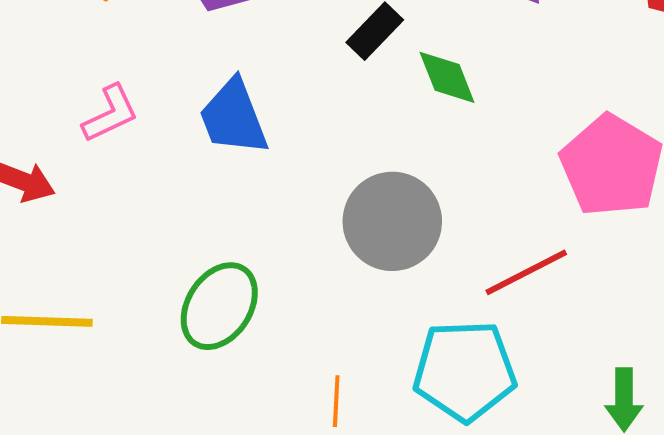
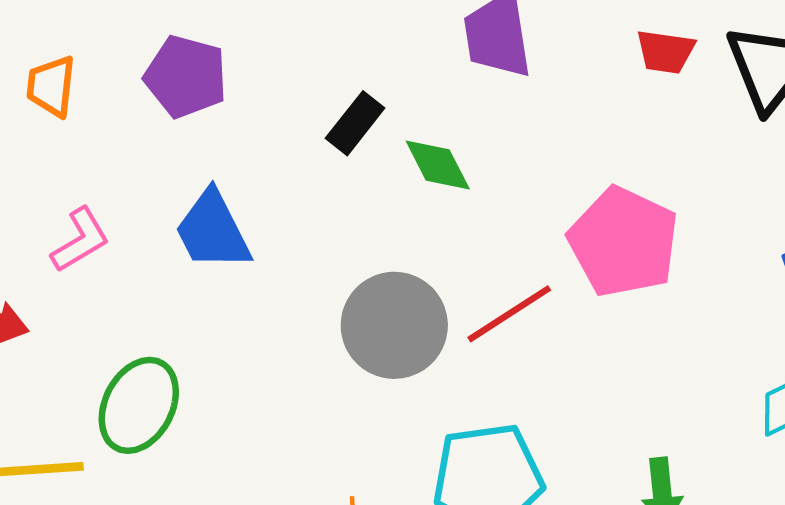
red line: (526, 272) -> (509, 314), moved
green ellipse: (219, 306) -> (139, 405), moved

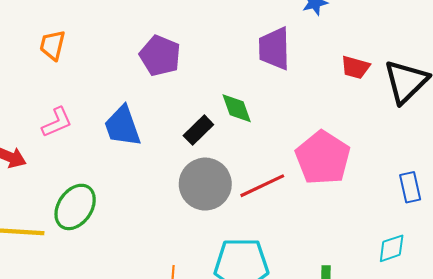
purple pentagon: (186, 77) -> (160, 56), moved
black rectangle: (355, 123) -> (198, 130), moved

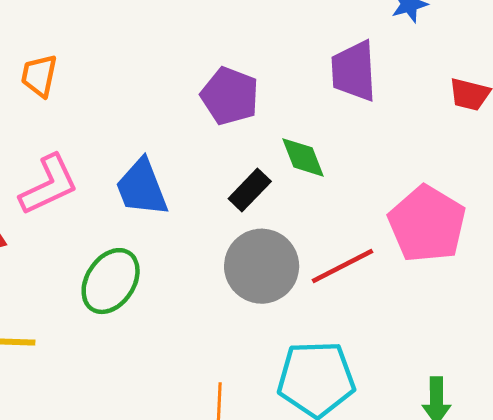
purple pentagon: (160, 56) -> (230, 96), moved
pink L-shape: (57, 122) -> (49, 185), size x1.4
green ellipse: (75, 207) -> (111, 281), moved

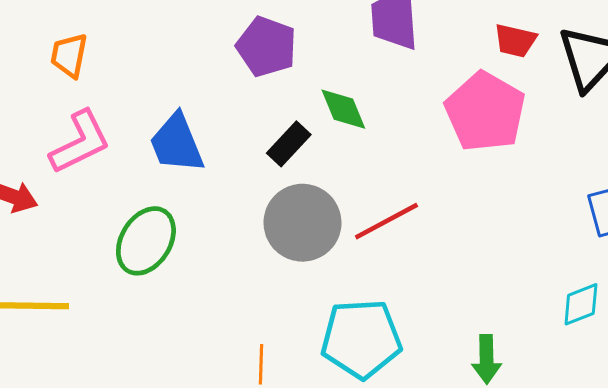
orange trapezoid: (39, 76) -> (69, 55), moved
pink pentagon: (427, 224) -> (485, 112), moved

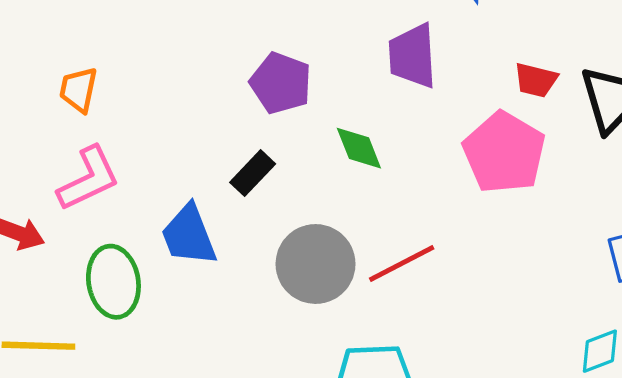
blue trapezoid: (177, 143) -> (189, 235), moved
black rectangle: (289, 144) -> (253, 173), moved
green ellipse: (146, 241) -> (113, 282), moved, turned -42

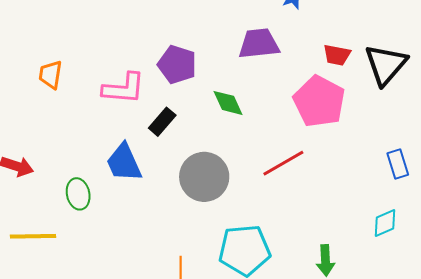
purple trapezoid: (412, 56) -> (259, 44), turned 90
pink L-shape: (89, 179) -> (124, 88), moved, turned 33
red line: (402, 263) -> (283, 163), moved
green ellipse: (113, 282) -> (78, 194), size x0.7

